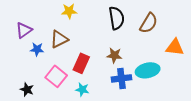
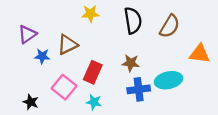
yellow star: (69, 11) -> (90, 14), moved

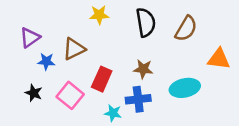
blue cross: (139, 89) -> (138, 99), moved
black star: (31, 102) -> (34, 93), moved
cyan star: (94, 102) -> (113, 113), moved

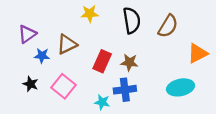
orange triangle: (219, 59) -> (198, 53), turned -35
red rectangle: (102, 79) -> (102, 61), moved
cyan ellipse: (185, 88) -> (181, 87), moved

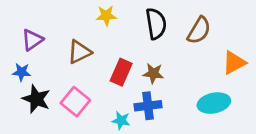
blue star: (42, 56) -> (22, 72), moved
black star: (31, 84) -> (36, 99), size x1.5

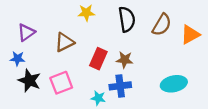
orange triangle: (234, 63) -> (190, 35), moved
pink square: (75, 102) -> (61, 83), turned 30

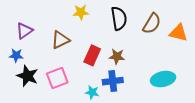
orange triangle: (190, 35) -> (178, 33), turned 42

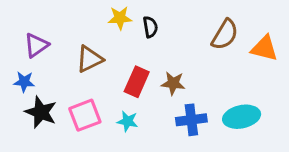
black semicircle: (119, 18) -> (150, 27), moved, size x0.6
blue cross: (113, 81) -> (191, 120), moved
cyan star: (92, 92) -> (128, 121), moved

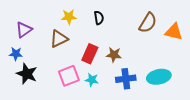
yellow star: (120, 18) -> (69, 17), moved
pink square: (85, 115) -> (69, 76), moved
cyan star: (128, 121) -> (92, 80), moved

